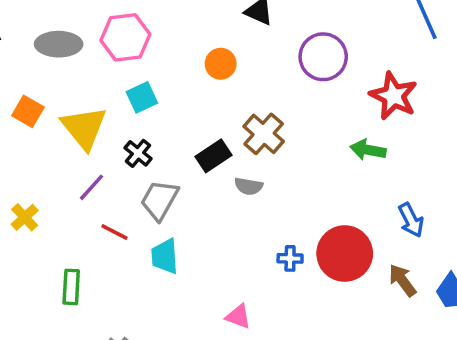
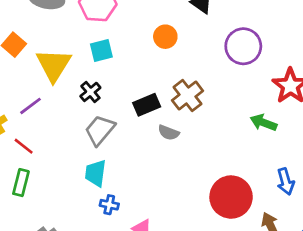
purple line: (91, 187) -> (30, 106), moved
red line: (114, 232) -> (24, 146), moved
blue cross: (290, 258) -> (109, 205), moved

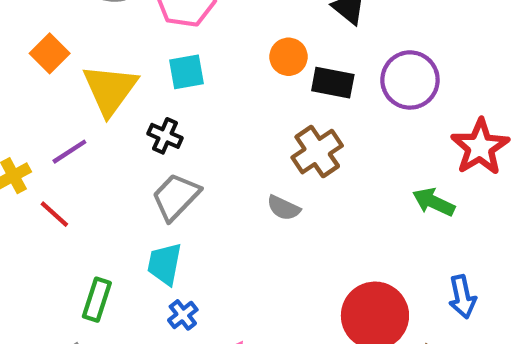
black cross: (90, 92) -> (165, 136), turned -30
black rectangle: (147, 105) -> (333, 83), moved, turned 30
green rectangle: (21, 183) -> (97, 300), moved
blue cross: (109, 205) -> (183, 315), turned 36

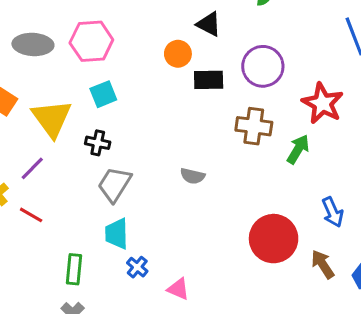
orange circle: (289, 57) -> (178, 54), moved
brown cross: (317, 152) -> (254, 126), moved, turned -36
green arrow: (434, 202) -> (298, 149), turned 108

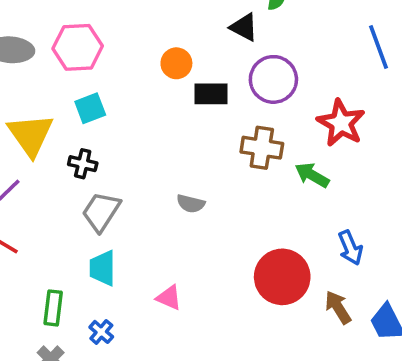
black triangle: (209, 24) -> (244, 27), moved
green arrow: (298, 149) -> (312, 175), turned -92
blue cross: (137, 267) -> (101, 332), moved
pink triangle: (178, 289) -> (169, 298), moved

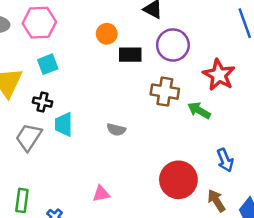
gray trapezoid: (101, 212) -> (29, 137), moved
cyan trapezoid: (103, 268) -> (64, 124), moved
pink triangle: (169, 298) -> (101, 194), turned -36

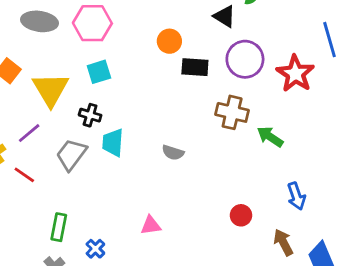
red star: (219, 75) -> (295, 74), moved
red circle: (178, 180) -> (241, 215), size x0.5

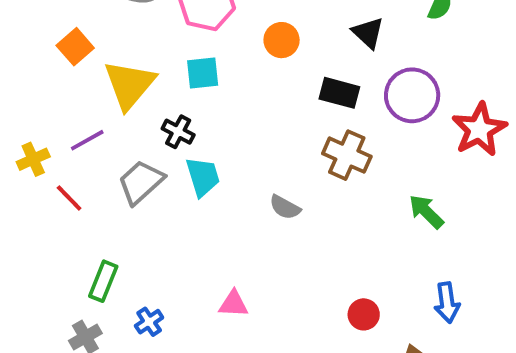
black triangle: (225, 16) -> (368, 33), moved
orange circle: (169, 41) -> (282, 40), moved
brown cross: (232, 112) -> (347, 155), moved
cyan trapezoid: (113, 143) -> (203, 177), turned 148

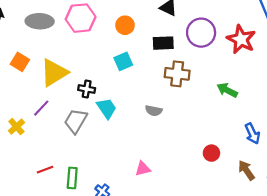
cyan square: (203, 73) -> (123, 61), moved
yellow triangle: (129, 85) -> (54, 73), turned 36
red line: (69, 198) -> (45, 170), moved, turned -49

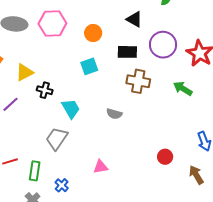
yellow triangle: (54, 73) -> (24, 72), size x0.7
black cross: (87, 89) -> (45, 90), moved
green arrow: (227, 90) -> (183, 88), moved
gray trapezoid: (76, 121) -> (57, 139), moved

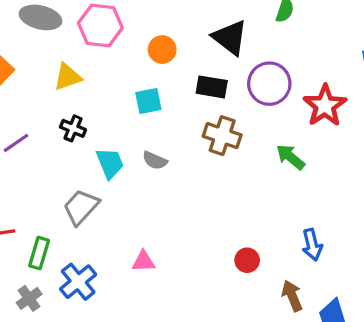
black triangle: (134, 19) -> (230, 37), size x1.4
yellow triangle: (24, 72) -> (68, 77), moved
gray semicircle: (114, 114) -> (155, 160), moved
blue cross: (62, 185) -> (78, 282), size x1.6

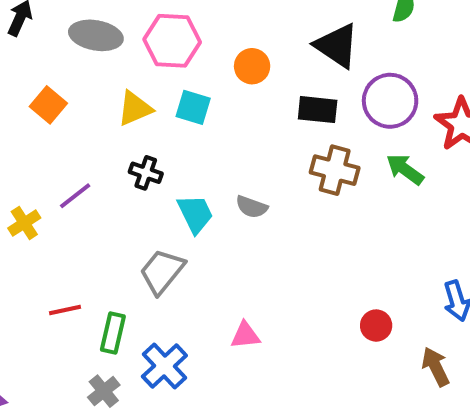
cyan square: (148, 101) -> (193, 107), moved, turned 32
green arrow: (290, 157) -> (405, 169), moved

